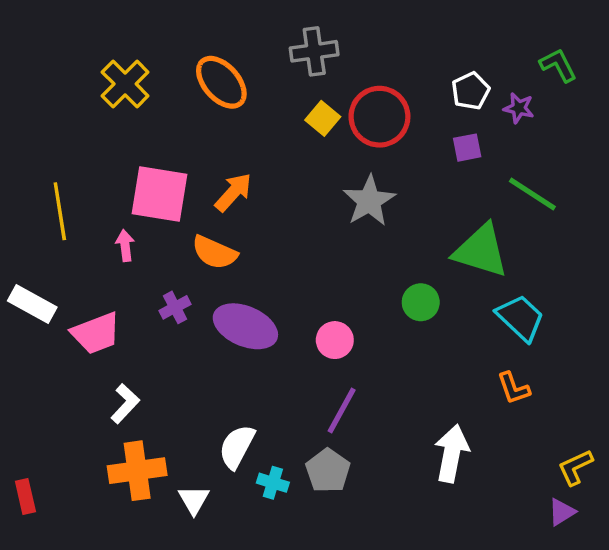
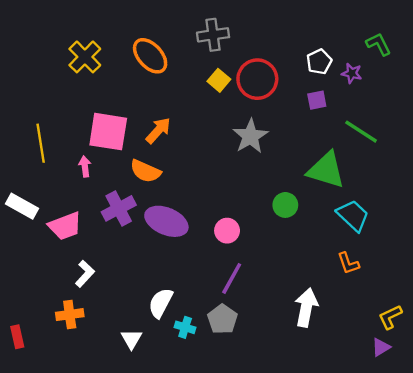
purple cross: (175, 307) -> (119, 208), size x1.6
orange cross: (137, 471) -> (70, 315), moved, size x0.7

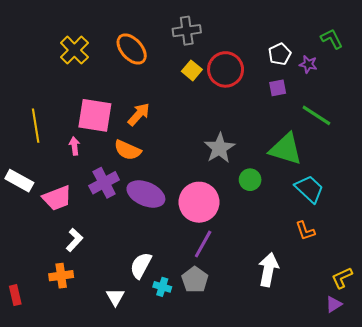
gray star: (250, 136) -> (219, 148), moved
pink circle: (227, 231) -> (199, 202), size x1.8

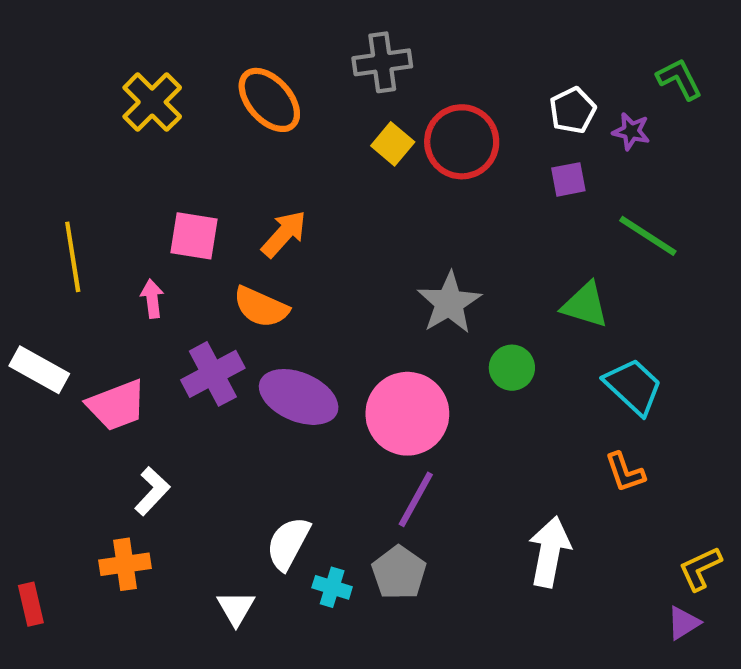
pink square: (95, 115) -> (194, 236), size x0.7
green triangle: (286, 149) -> (585, 305), size x0.7

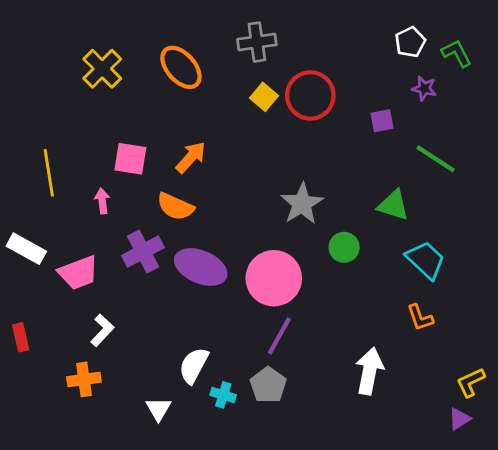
white pentagon: (573, 110) -> (410, 42), moved
red rectangle: (31, 604) -> (21, 337), moved

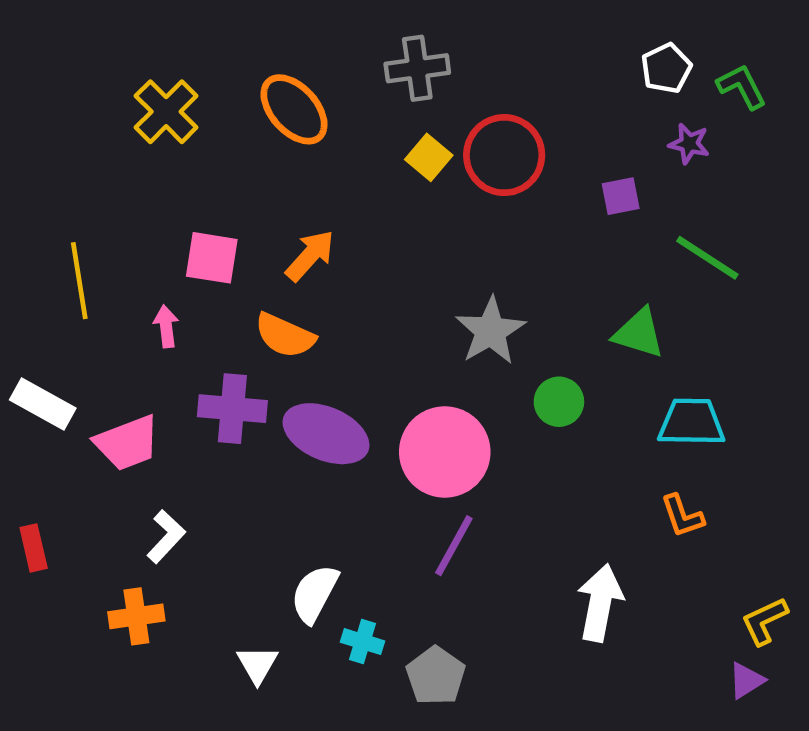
purple cross: (143, 252) -> (232, 409), turned 33
cyan trapezoid: (426, 260) -> (691, 422), turned -42
gray pentagon: (268, 385) -> (436, 676), moved

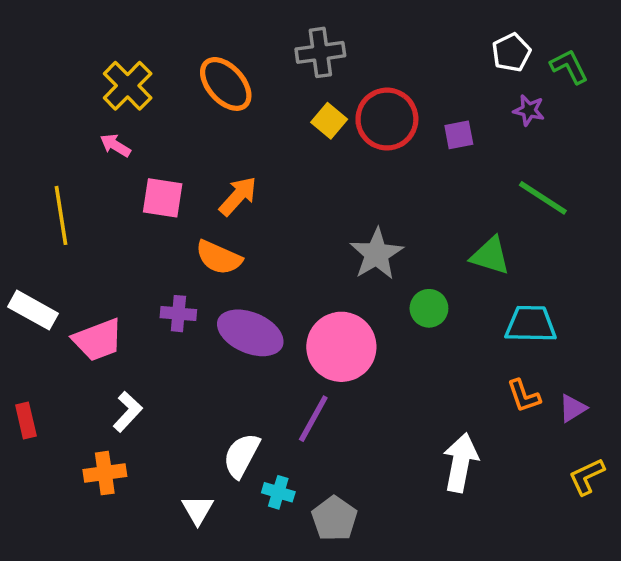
purple square: (621, 196) -> (459, 135), moved
pink arrow: (166, 326) -> (115, 145), moved, turned -52
purple cross: (232, 409) -> (178, 314), size x0.7
purple line: (454, 546) -> (313, 419), moved
purple triangle: (746, 680) -> (573, 408), moved

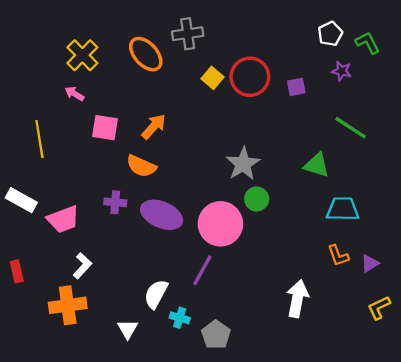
gray cross: (320, 52) -> (188, 34), moved
green circle: (429, 308) -> (257, 199), moved
orange cross: (105, 473) -> (68, 305), size x1.4

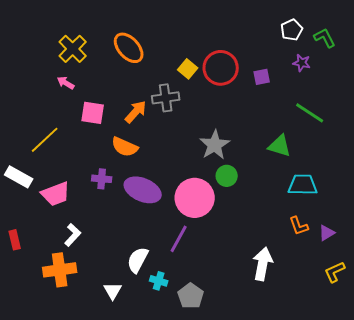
gray cross: (188, 34) -> (166, 98), moved
yellow line: (39, 139) -> (45, 140), moved, turned 56

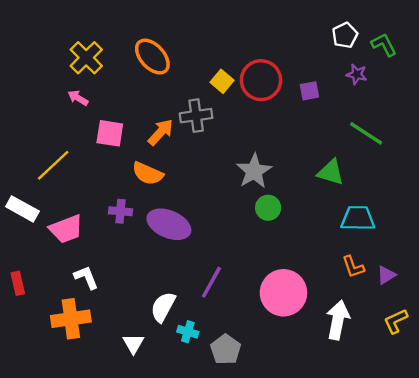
pink circle: (195, 198) -> (283, 293), moved
white L-shape: (73, 235) -> (86, 277), turned -65
white arrow: (263, 264) -> (338, 320), moved

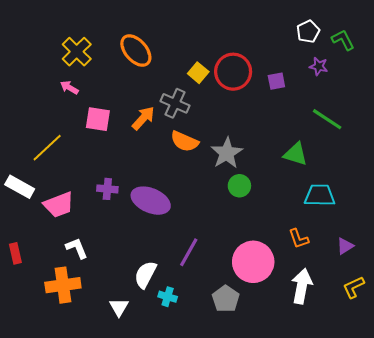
gray cross: (196, 116) -> (175, 103), turned 32
orange semicircle: (148, 173) -> (184, 141), moved
orange L-shape: (353, 267) -> (299, 239), moved
gray pentagon: (226, 349) -> (226, 299), moved

